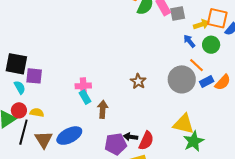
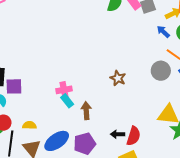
gray circle: (182, 79) -> (161, 71), size x0.7
yellow semicircle: (37, 113) -> (29, 125), moved
purple pentagon: (116, 144) -> (85, 144), moved

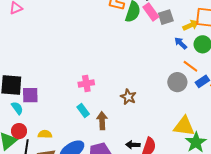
brown star: (118, 78) -> (128, 97), moved
pink cross: (64, 90) -> (86, 84), moved

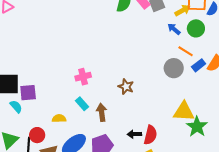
red circle: (19, 131) -> (37, 135), moved
yellow semicircle: (45, 134) -> (59, 118), moved

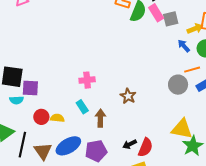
orange line: (186, 51) -> (192, 70), turned -56
cyan semicircle: (16, 107) -> (16, 100), turned 120
black arrow: (134, 134) -> (130, 144), turned -32
red circle: (37, 135) -> (41, 117), moved

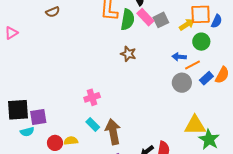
blue arrow: (184, 46) -> (179, 57), moved, turned -32
brown star: (128, 96) -> (128, 54), moved
brown arrow: (100, 118) -> (113, 132), size x1.4

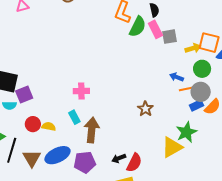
brown star: (128, 54) -> (145, 109), moved
gray circle: (182, 83) -> (201, 92), moved
purple square: (38, 117) -> (24, 94), turned -30
yellow triangle: (195, 125) -> (172, 147), turned -45
green star: (209, 139) -> (186, 132), moved

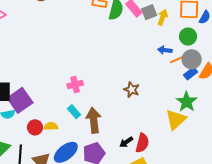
yellow arrow: (193, 48) -> (163, 17), moved, turned -42
purple square: (24, 94) -> (20, 100), size x1.4
brown star: (145, 109) -> (132, 90), moved

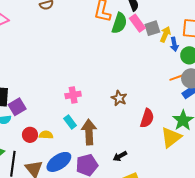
blue arrow: (165, 50) -> (174, 44), moved, turned -112
brown star: (132, 90) -> (119, 98), moved
purple square: (20, 100) -> (17, 107), size x0.7
red semicircle: (142, 143) -> (147, 118), moved

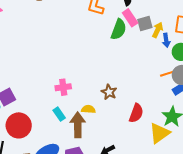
green semicircle: (119, 23) -> (119, 29), moved
red circle: (30, 135) -> (19, 125), size x1.6
yellow semicircle: (46, 135) -> (88, 109), moved

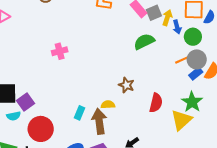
green semicircle: (119, 29) -> (144, 42), moved, turned -130
pink cross: (63, 87) -> (60, 51), moved
cyan rectangle: (59, 114) -> (80, 113), turned 64

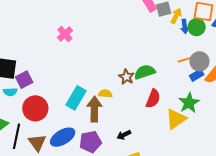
green circle: (193, 37) -> (197, 27), moved
green semicircle: (144, 42) -> (145, 72), moved
pink cross: (60, 51) -> (65, 34), turned -35
cyan rectangle: (80, 113) -> (76, 98), size x1.6

